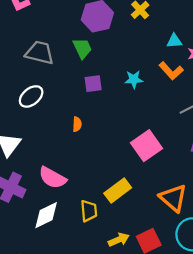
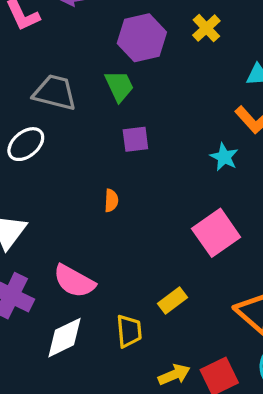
cyan star: (134, 79) -> (224, 157), moved, turned 30
white ellipse: (31, 96) -> (26, 144), moved
yellow rectangle: (118, 191) -> (173, 300), size x0.7

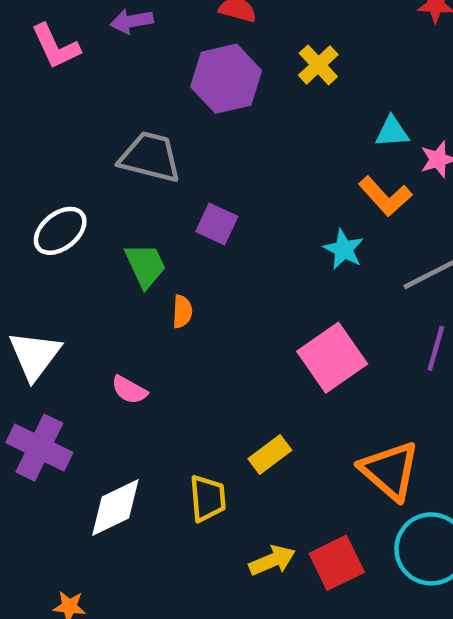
green trapezoid: (119, 86) -> (145, 265), moved
gray trapezoid: (55, 93) -> (150, 157), moved
purple square: (135, 139) -> (217, 224), turned 32
pink semicircle: (74, 281) -> (129, 390), moved, size x0.6

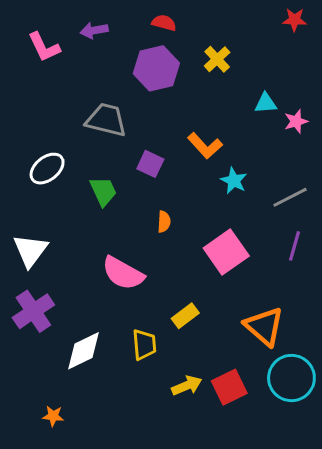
orange L-shape: (385, 196) -> (205, 146), moved
orange semicircle: (182, 312) -> (164, 222), moved
pink semicircle: (129, 390) -> (123, 273), moved, size x1.8
purple cross: (39, 448) -> (33, 311), turned 30

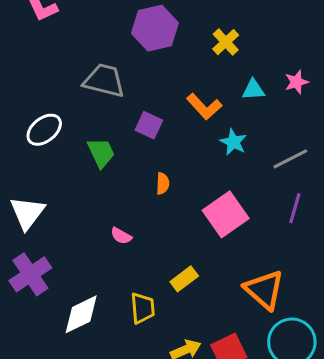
yellow cross: (217, 59) -> (226, 42), moved
cyan triangle: (266, 103) -> (253, 90), moved
pink semicircle: (123, 273) -> (121, 236), size x0.5

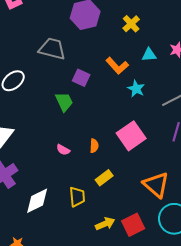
green trapezoid: (101, 153) -> (64, 102), moved
orange semicircle: (163, 184) -> (94, 146), moved

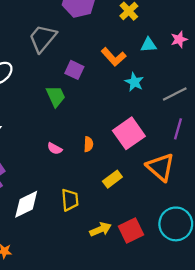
gray trapezoid: (52, 49) -> (43, 38), turned -64
yellow rectangle: (104, 178) -> (112, 179), moved
orange triangle: (156, 185) -> (161, 167), moved

